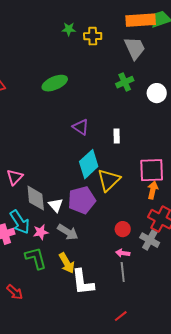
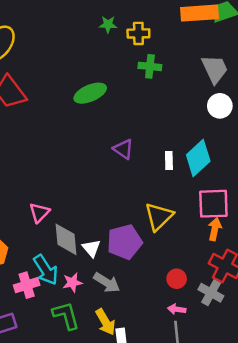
gray trapezoid: (135, 48) -> (215, 69), moved
green cross: (125, 82) -> (150, 66), moved, turned 30
cyan diamond: (89, 164) -> (198, 158), moved

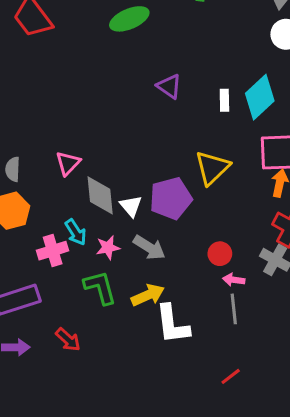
cyan arrow: (46, 270) -> (76, 232), size x0.7
red circle: (177, 279) -> (220, 254), moved
yellow arrow: (105, 322) -> (148, 295), turned -84

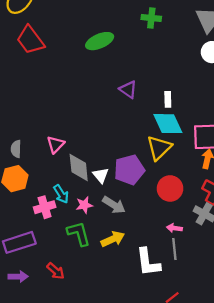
cyan diamond: (260, 97) -> (168, 124), moved, turned -72
red circle: (220, 254) -> (170, 188), moved, size x1.5
white L-shape: (172, 324) -> (148, 262), moved

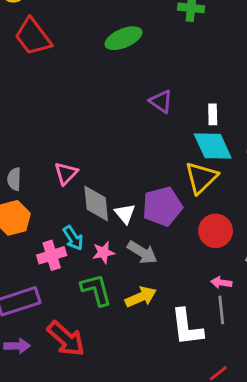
red arrow: (56, 271) -> (66, 339), size x1.6

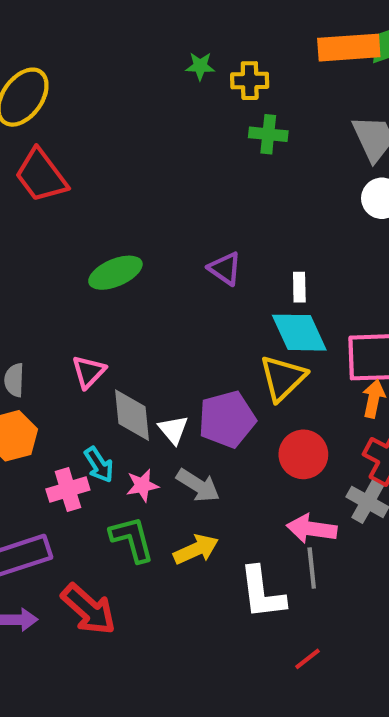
green ellipse: (124, 38) -> (115, 273), moved
pink arrow: (221, 283) -> (312, 529), size x1.6

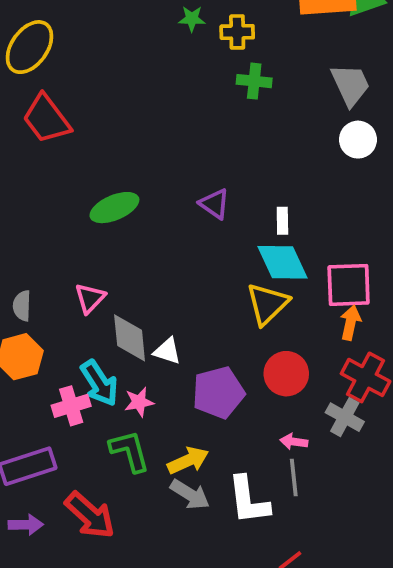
purple pentagon: (227, 419) -> (218, 393), moved
white triangle: (173, 430) -> (167, 351), turned -32
cyan arrow: (99, 465) -> (99, 383), size x1.4
gray arrow: (198, 485) -> (190, 494), moved
pink arrow: (312, 529) -> (294, 442), size x0.6

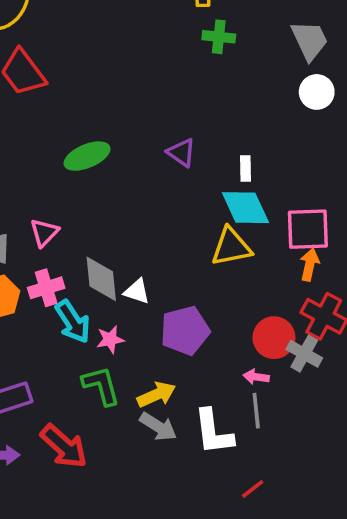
pink triangle: (90, 298) -> (44, 233), moved
yellow triangle: (267, 304) -> (231, 247), turned 33
red circle: (286, 374) -> (274, 338), moved
pink cross: (71, 406) -> (46, 288), moved

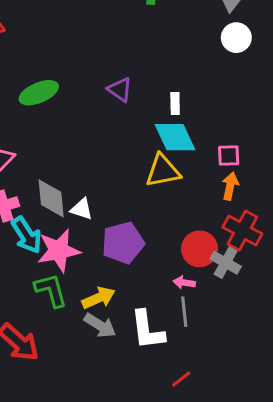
pink square: (308, 229) -> (229, 155), size x0.6
pink star: (110, 339) -> (59, 250), size x1.8

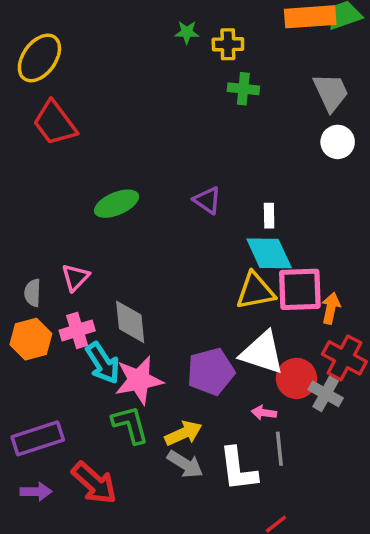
pink square: (229, 155) -> (300, 289), moved, size x1.8
white triangle: (82, 209) -> (262, 353), moved, size x1.8
pink arrow: (184, 283) -> (264, 413), moved

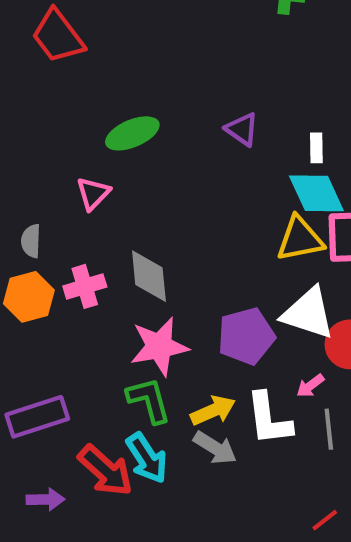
pink triangle: (75, 277) -> (93, 193), moved
cyan arrow: (103, 363) -> (147, 458), moved
pink arrow: (264, 413) -> (310, 386), turned -45
white L-shape: (238, 469) -> (269, 419), moved
purple arrow: (36, 492) -> (45, 500), moved

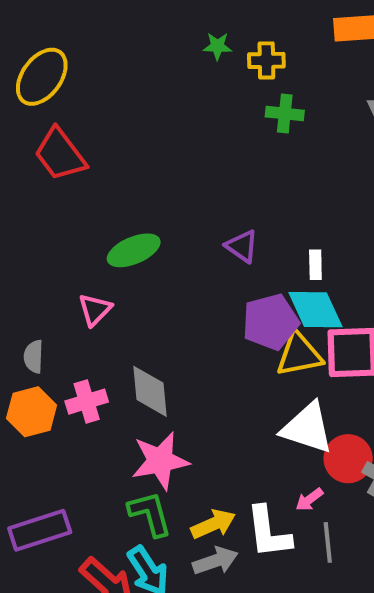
purple pentagon: (246, 336) -> (270, 322), moved
gray arrow: (215, 448) -> (215, 561), turned -51

